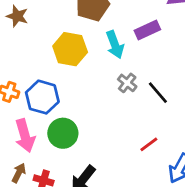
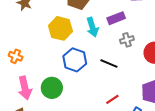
gray cross: (127, 83) -> (127, 40), moved, turned 32
black line: (158, 93) -> (109, 64), moved, turned -30
blue hexagon: (42, 97) -> (75, 60), moved

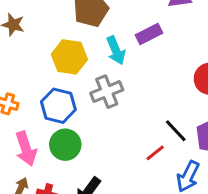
gray cross: (127, 40) -> (107, 92), moved, size x1.5
blue hexagon: (75, 60) -> (58, 106), moved
black line: (109, 64) -> (176, 131), moved, turned 30

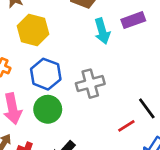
yellow hexagon: (69, 57) -> (33, 30), moved
gray cross: (107, 92) -> (90, 84), moved

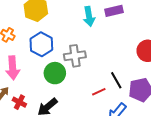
green circle: (48, 109) -> (55, 73), moved

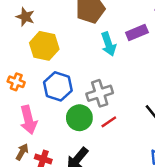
red line: (99, 92) -> (109, 122), moved

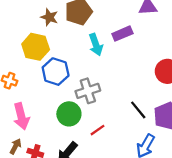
brown star: (25, 17) -> (49, 17), moved
blue hexagon: (58, 86) -> (56, 72), moved
red line: (109, 122) -> (98, 130), moved

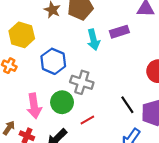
yellow hexagon: (36, 47) -> (22, 35), moved
gray cross: (88, 91) -> (82, 82), turned 30
pink arrow: (21, 116) -> (34, 106), moved

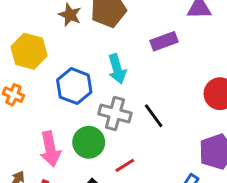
cyan arrow: (93, 40) -> (117, 69), moved
black line: (127, 105) -> (154, 116), moved

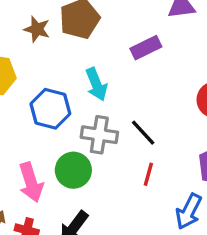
red line: (125, 165) -> (148, 174), moved, turned -36

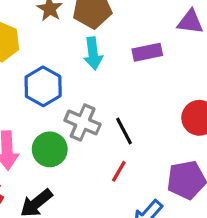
cyan arrow: (96, 84) -> (93, 54), moved

